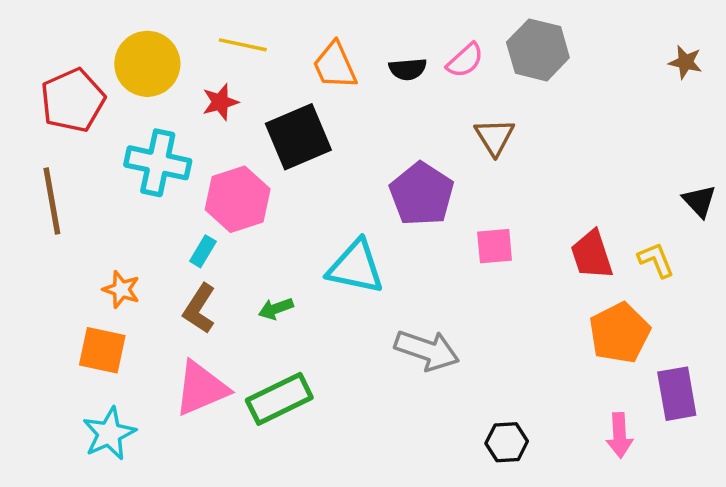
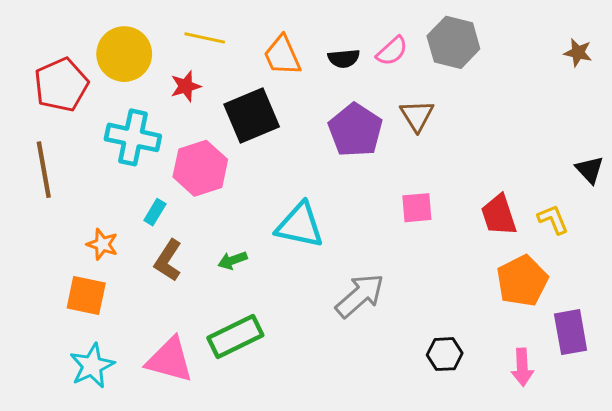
purple pentagon: (422, 194) -> (355, 130), moved
cyan rectangle: (203, 251) -> (155, 212), moved
gray arrow: (427, 350) -> (360, 295), turned -60
pink triangle: (201, 388) -> (170, 360), moved, turned 38
black hexagon: (507, 442) -> (445, 354), moved

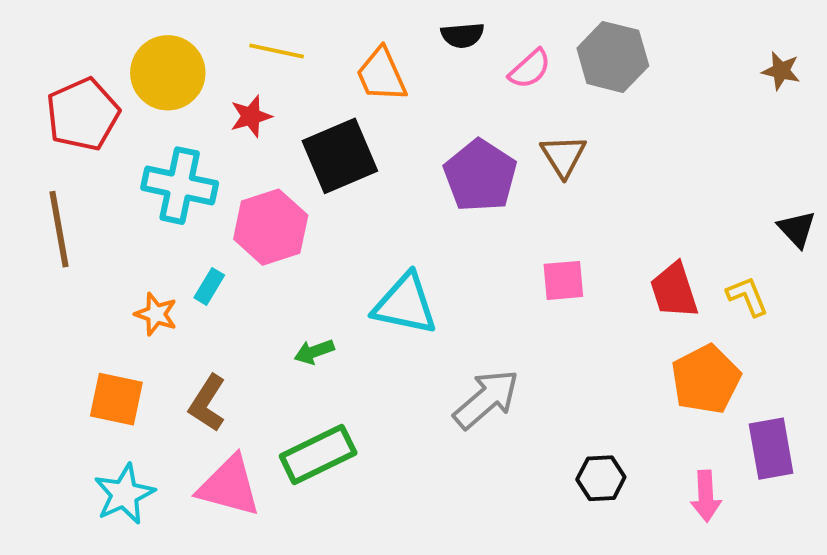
black semicircle: (344, 58) -> (462, 35), moved
orange star: (102, 244) -> (156, 314), moved
brown L-shape: (168, 260) -> (207, 403), moved

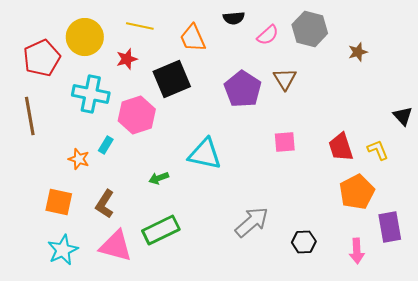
brown star: (781, 71) -> (358, 52), moved, turned -30
gray arrow: (486, 399) -> (252, 222), moved

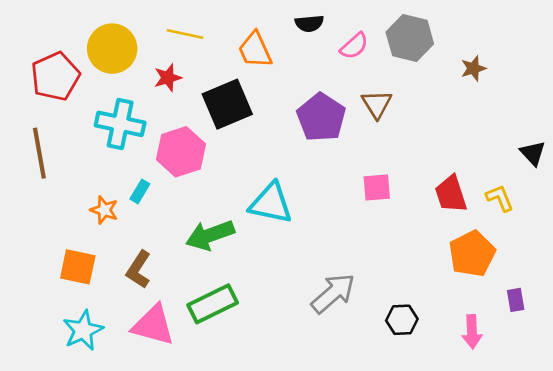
green arrow: (159, 178) -> (210, 235), size x1.8
purple rectangle: (390, 227) -> (516, 300), size x0.6

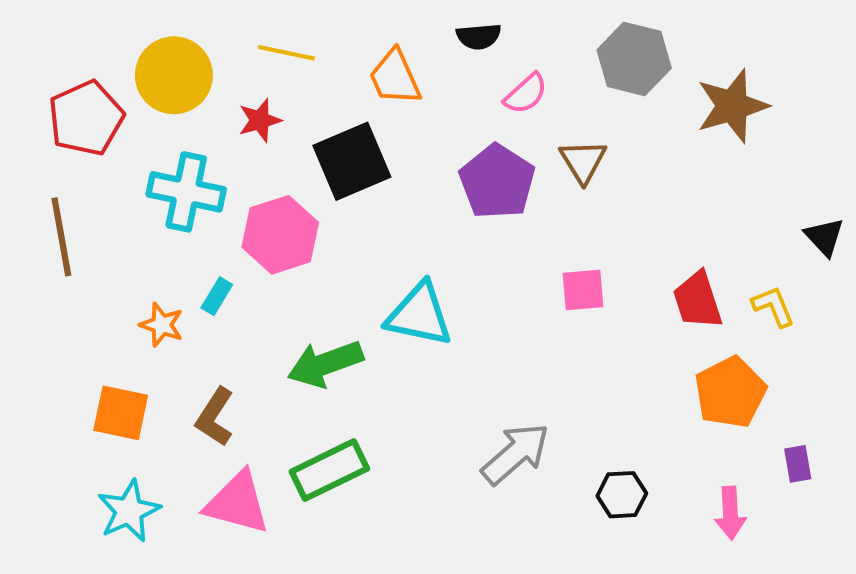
pink semicircle: (354, 46) -> (526, 94), moved
brown star: (473, 68) -> (732, 106), size x1.8

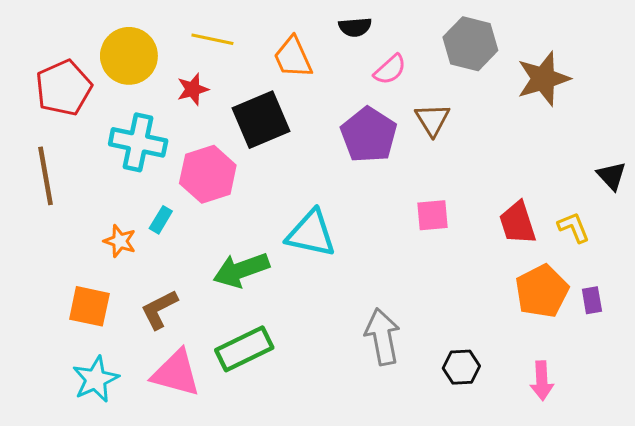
brown L-shape: (215, 417) -> (159, 309), turned 30
gray arrow: (515, 454) -> (382, 337), turned -60
purple rectangle: (798, 464) -> (592, 300), moved

